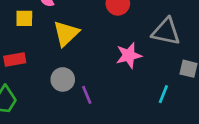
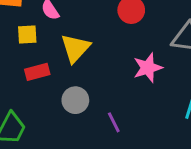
red rectangle: (15, 59) -> (37, 72), moved
purple line: (87, 95) -> (114, 122), moved

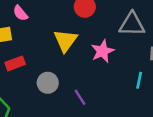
yellow triangle: (75, 48) -> (65, 41), moved

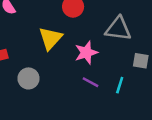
purple line: (80, 97) -> (91, 82), moved, turned -35

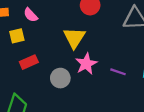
pink star: (86, 53) -> (86, 64), moved

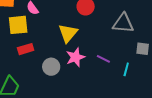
yellow square: (17, 36) -> (18, 25), size x1.5
purple line: (118, 72) -> (103, 59), moved

